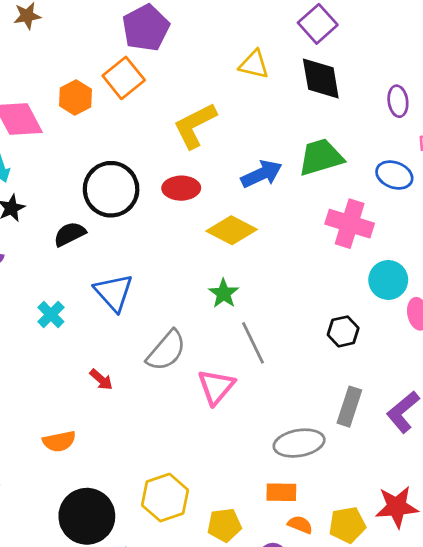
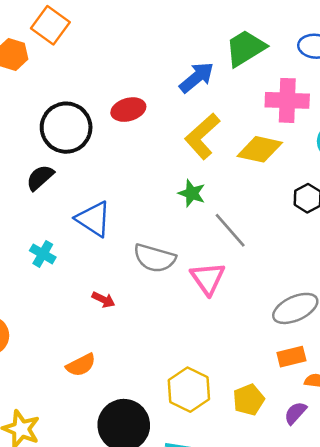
yellow L-shape: (195, 126) -> (202, 136), moved
yellow diamond: (232, 230) -> (260, 149), moved
gray semicircle: (166, 351) -> (155, 258), turned 81

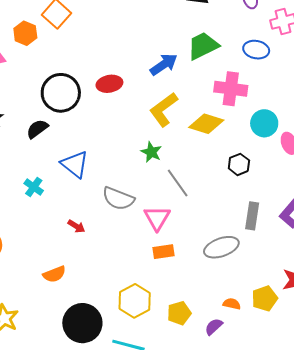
orange rectangle: (291, 357) -> (164, 252), moved

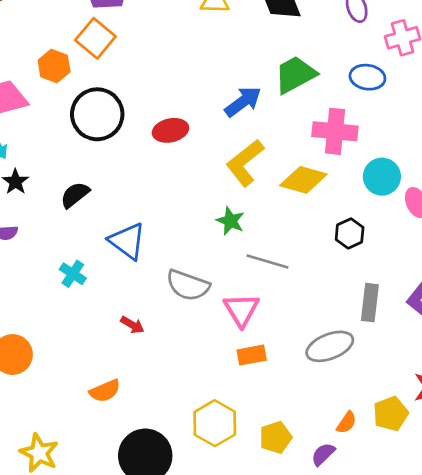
black circle: (61, 93) -> (97, 114), moved
gray line: (178, 183) -> (268, 261), turned -36
orange semicircle: (232, 304) -> (346, 423), turned 114

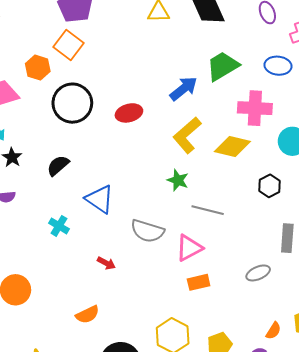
pink triangle: (241, 310) -> (189, 248), turned 36
gray ellipse: (330, 346) -> (258, 273), size x0.7

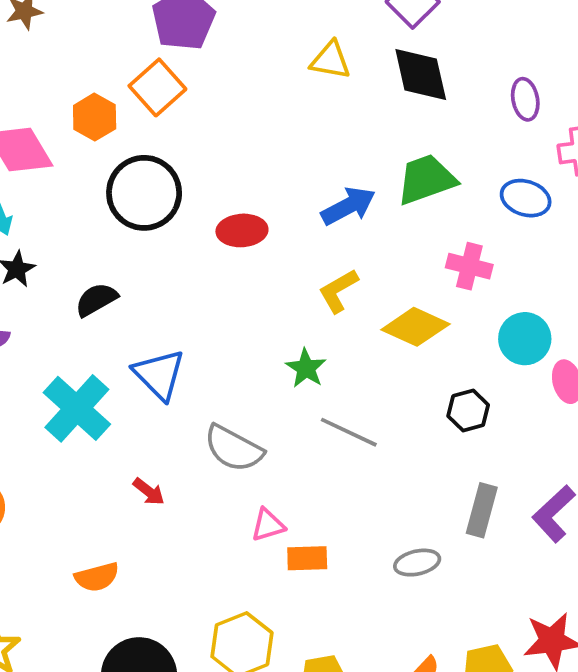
pink cross: (255, 108) -> (469, 266), size x0.7
yellow L-shape: (187, 135) -> (338, 291), size x0.7
cyan cross: (59, 226) -> (77, 408), size x1.8
pink triangle: (189, 248) -> (268, 525), moved, size x0.7

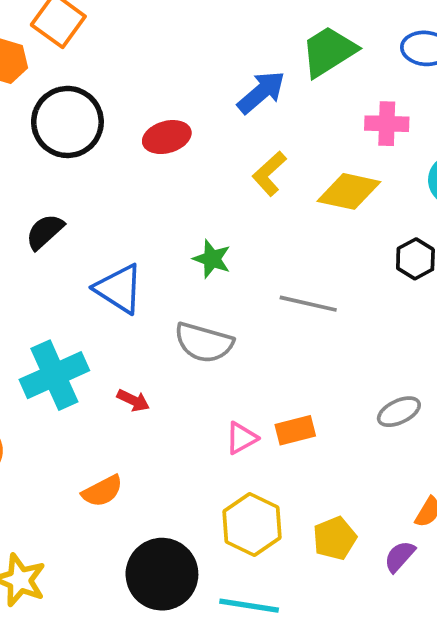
green star: (306, 368) -> (212, 259), moved
cyan cross: (77, 408) -> (54, 375), moved, turned 36
pink triangle: (268, 525) -> (241, 438), moved

